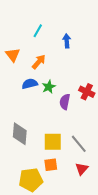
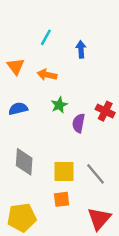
orange arrow: (39, 62) -> (47, 75), turned -119
blue semicircle: (30, 84) -> (18, 109), moved
red triangle: (82, 169) -> (99, 219), moved, size x1.5
yellow pentagon: (31, 180) -> (22, 217), moved

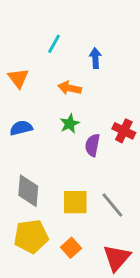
orange arrow: (47, 75) -> (70, 88), moved
orange square: (62, 199) -> (71, 248), moved, turned -35
yellow pentagon: (22, 217) -> (31, 236), moved

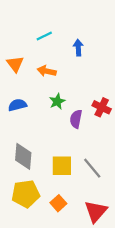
cyan line: (54, 44) -> (44, 36), turned 35
orange arrow: (70, 88) -> (47, 71), moved

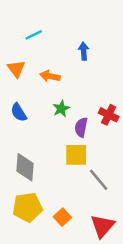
cyan line: (44, 36) -> (34, 35), moved
blue semicircle: (17, 105) -> (19, 112), turned -108
yellow square: (62, 166) -> (76, 155), moved

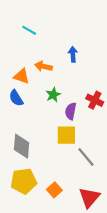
cyan line: (34, 35) -> (29, 30), turned 56
blue arrow: (84, 51) -> (73, 54), moved
orange triangle: (16, 69) -> (22, 76), moved, turned -35

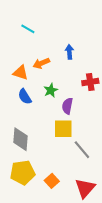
orange arrow: (43, 66) -> (41, 63), turned -35
blue semicircle: (16, 98) -> (25, 97), moved
red cross: (95, 100) -> (90, 82), moved, turned -35

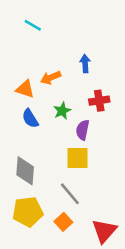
cyan line: (28, 29) -> (33, 25), moved
red cross: (90, 82) -> (99, 101), moved
gray line: (82, 150) -> (70, 194), moved

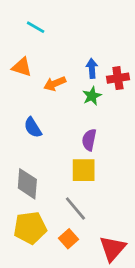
orange triangle: (25, 89) -> (22, 67), moved
red cross: (99, 101) -> (118, 78), moved
green star: (62, 111) -> (92, 96), moved

